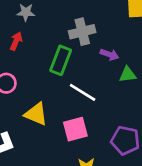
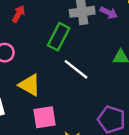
purple arrow: (109, 54) -> (109, 13), moved
pink square: (75, 129) -> (45, 117), moved

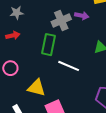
red arrow: (19, 14) -> (13, 35), turned 64

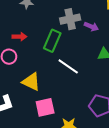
purple arrow: (82, 16) -> (91, 27), moved
red arrow: (13, 35) -> (19, 37), moved

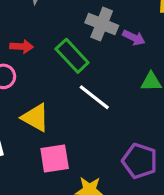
gray cross: (70, 19) -> (102, 24), turned 30
green rectangle: (52, 41) -> (72, 56), turned -70

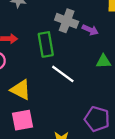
green rectangle: (72, 56) -> (46, 44), turned 35
pink square: (55, 158) -> (22, 120), moved

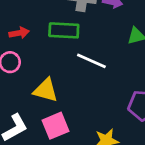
green rectangle: (46, 44) -> (64, 30), turned -65

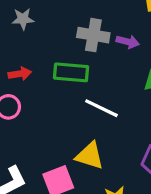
yellow triangle: (46, 90) -> (90, 156), moved

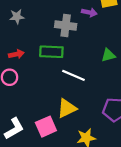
purple arrow: (128, 42) -> (89, 12), moved
yellow triangle: (90, 156) -> (67, 108), turned -40

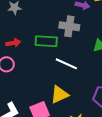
gray cross: (66, 26) -> (69, 26), moved

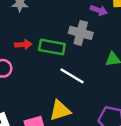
red arrow: (13, 43) -> (23, 45), moved

